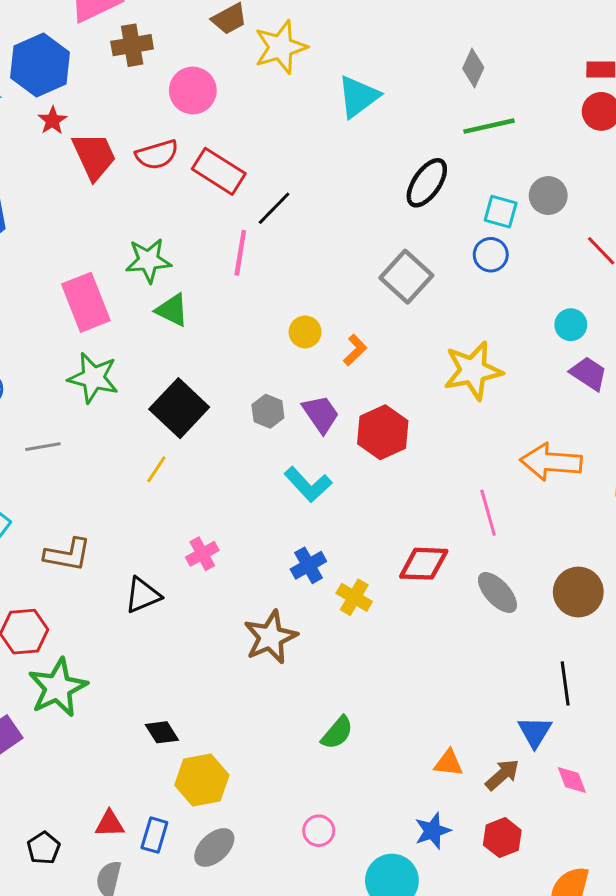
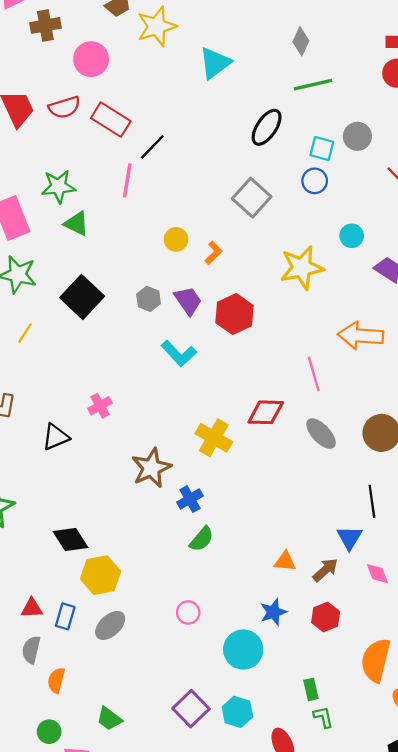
cyan circle: (571, 325) -> (352, 236), moved
yellow line: (156, 469) -> (25, 333), moved
blue cross: (308, 565) -> (190, 499), moved
yellow cross: (354, 597) -> (214, 438), size x1.4
black diamond: (162, 732) -> (70, 539), size x1.4

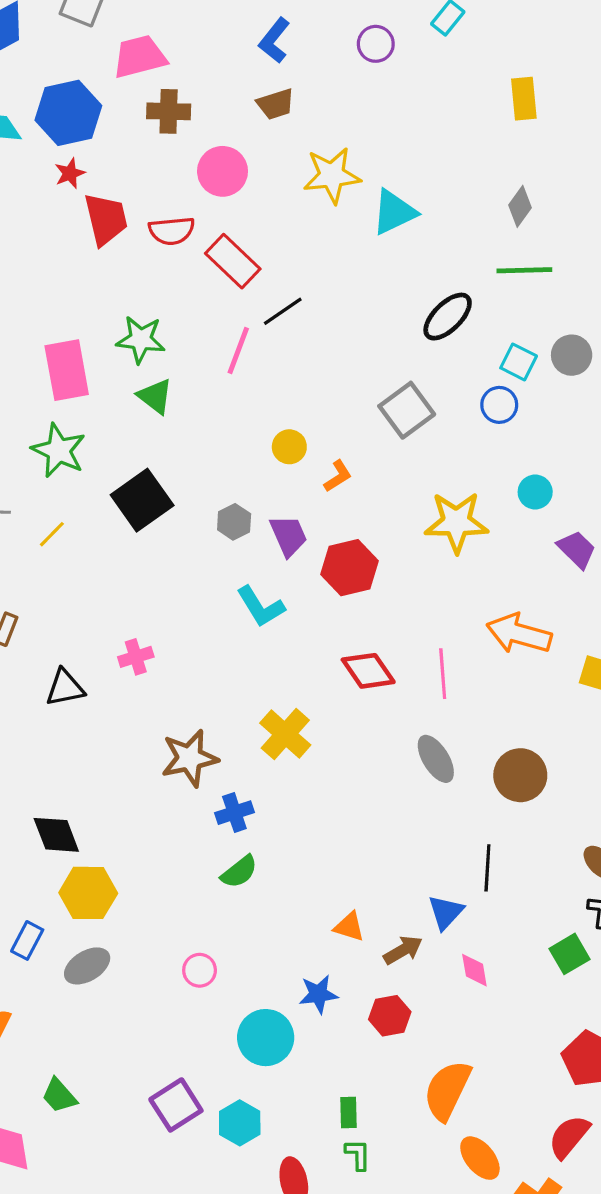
yellow star: (157, 26) -> (332, 175), moved
red diamond: (266, 412) -> (368, 671), moved, turned 42

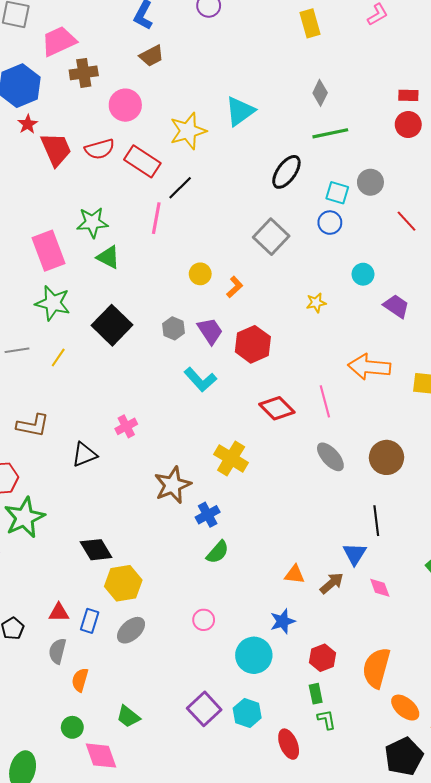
yellow star: (332, 175) -> (188, 131), moved
yellow star: (456, 522) -> (316, 303), size x0.5
red hexagon: (390, 1016) -> (322, 658), moved

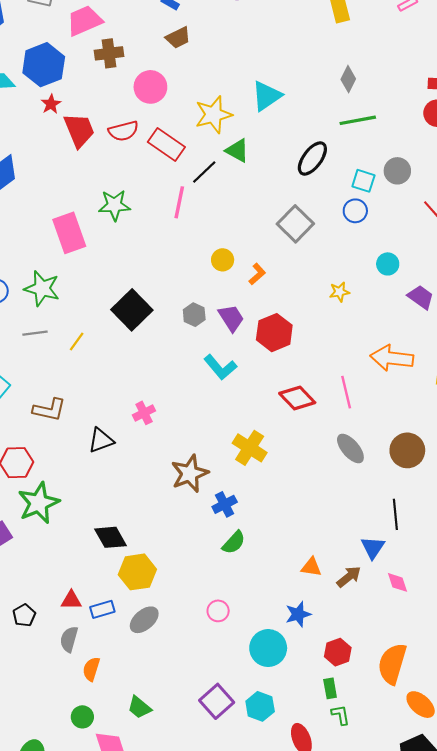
green triangle: (108, 257) -> (237, 151), moved
green star: (53, 303) -> (42, 288), moved
blue rectangle: (90, 621) -> (102, 609), turned 55

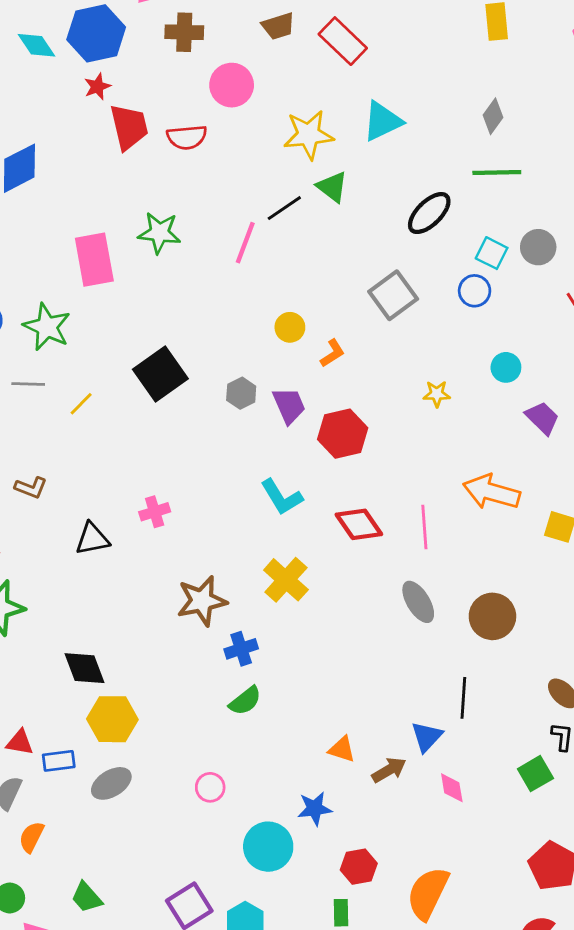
red rectangle: (166, 145) -> (343, 41), moved
cyan L-shape: (220, 367) -> (282, 497), moved
brown L-shape: (49, 410) -> (31, 488), size x0.7

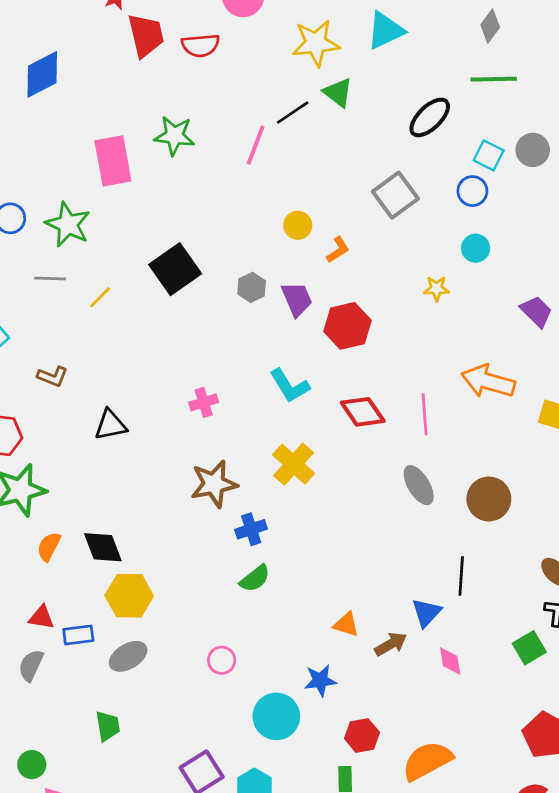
cyan circle: (506, 367) -> (476, 248), moved
pink cross: (155, 512) -> (204, 402), moved
orange semicircle: (31, 837) -> (49, 547), moved
orange semicircle: (428, 893) -> (427, 761), turned 36
green trapezoid: (87, 897) -> (108, 726), moved, turned -148

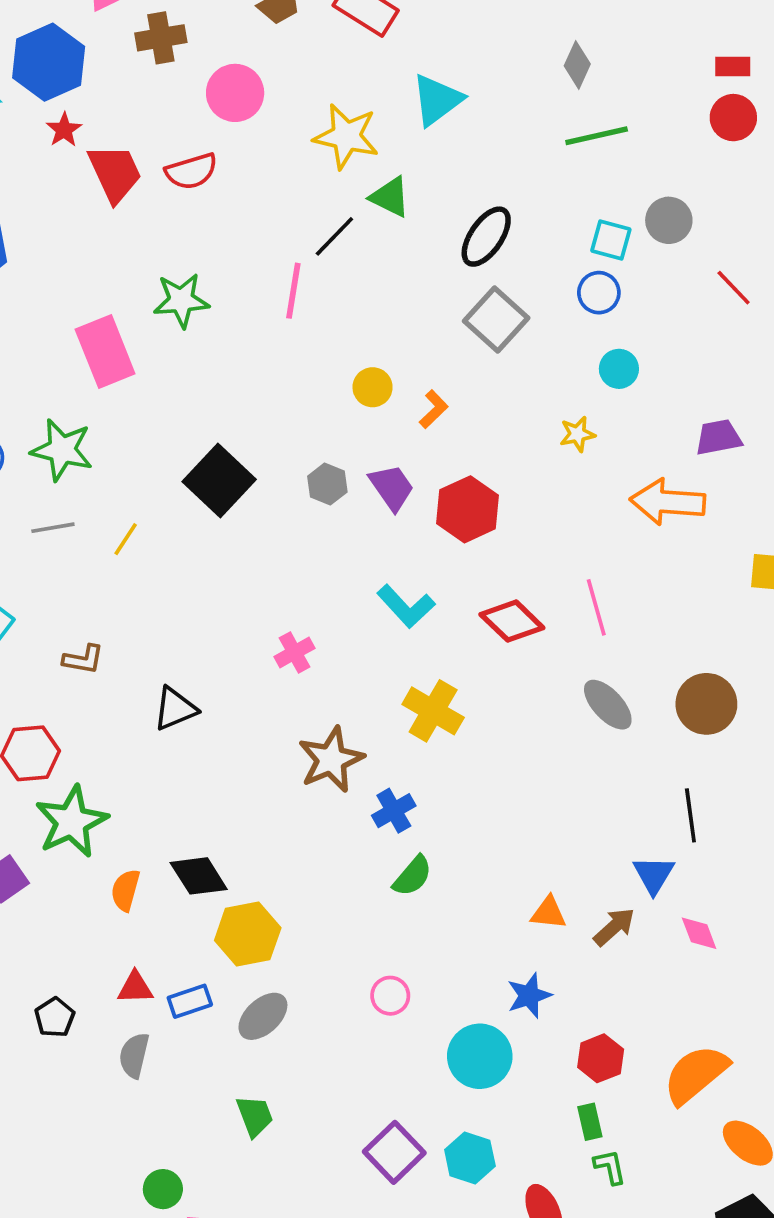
yellow star: (316, 43) -> (346, 136), turned 30
black ellipse: (430, 117) -> (486, 237), moved
purple trapezoid: (536, 311) -> (718, 437), turned -44
orange arrow: (488, 381) -> (668, 502), moved

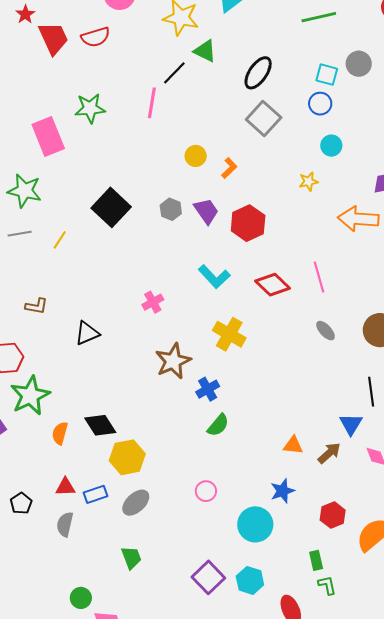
gray ellipse: (608, 705) -> (326, 331), size x0.7
red hexagon: (601, 1058) -> (333, 515), moved

